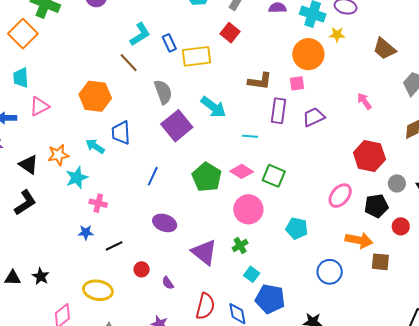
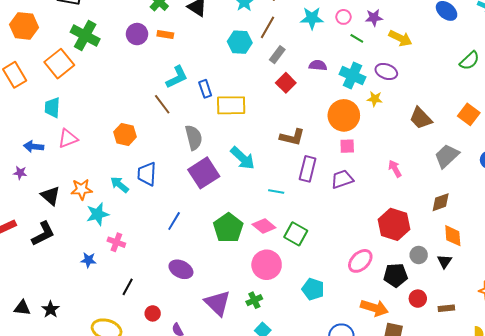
red square: (230, 33) -> (286, 83), moved
pink square: (297, 83) -> (347, 146), moved
orange hexagon: (95, 96) -> (125, 134), size x0.7
blue star: (86, 232) -> (88, 260), moved
black line: (114, 246) -> (128, 287), turned -42

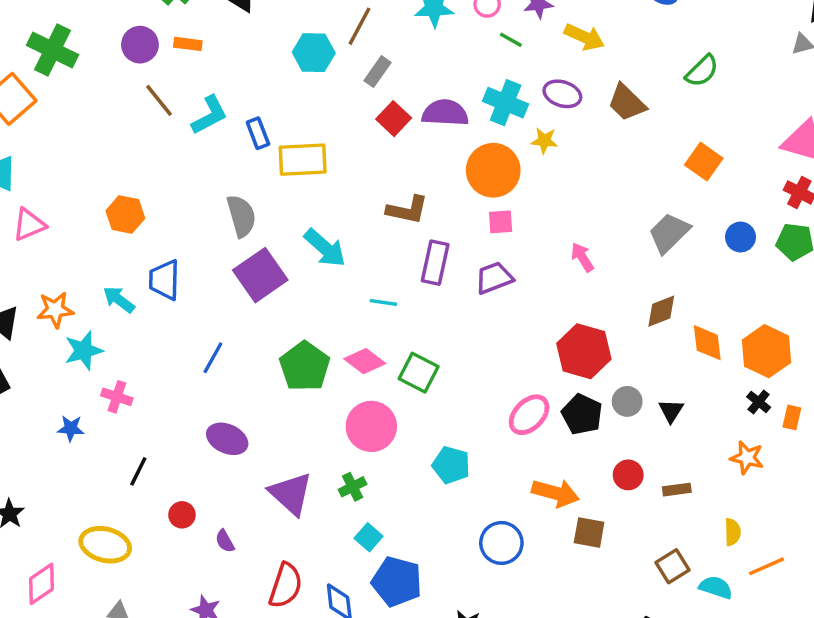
purple semicircle: (318, 65) -> (445, 113), moved, size x1.5
brown line: (162, 104) -> (159, 100), moved
brown trapezoid: (421, 118) -> (627, 103), moved
orange diamond: (453, 236) -> (707, 343), moved
black pentagon: (396, 275) -> (582, 414), moved, turned 30

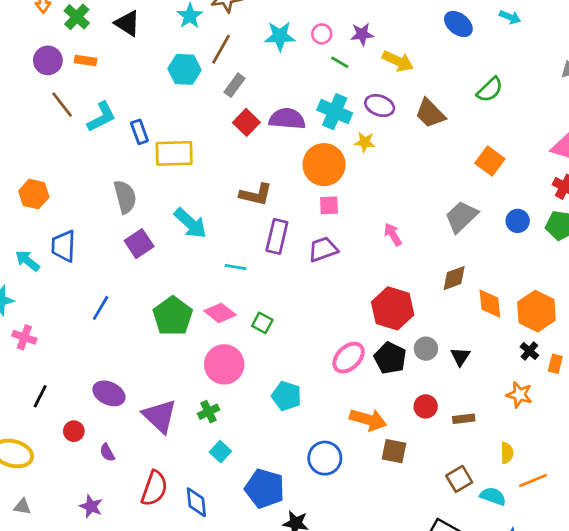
purple square: (260, 275) -> (139, 244), size x0.7
green square: (419, 373) -> (262, 323), size x0.7
purple ellipse: (227, 439) -> (109, 393), moved
blue pentagon: (397, 582) -> (265, 489), moved

